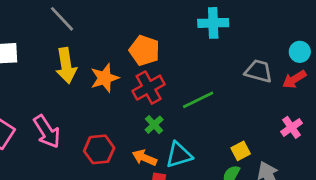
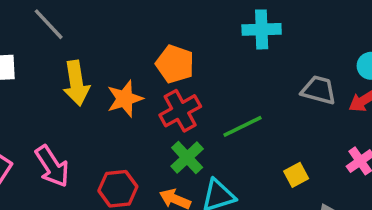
gray line: (62, 19) -> (49, 24), moved
green cross: (154, 125) -> (187, 158), size x1.4
yellow square: (241, 151) -> (296, 175), moved

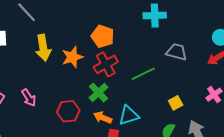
gray trapezoid: (319, 90) -> (177, 52), moved
green cross: (187, 158) -> (98, 93), moved
pink arrow: (52, 166) -> (29, 98), size x0.7

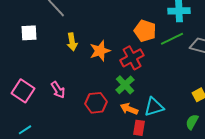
orange pentagon: (103, 36) -> (145, 31), moved
yellow arrow: (43, 48) -> (72, 42), size x0.7
green line: (143, 74) -> (172, 39), moved

